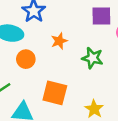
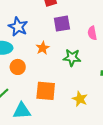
purple square: (101, 16) -> (62, 24), moved

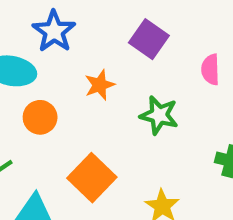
purple square: (62, 24) -> (149, 39), turned 36
orange square: (46, 91) -> (92, 178), turned 30

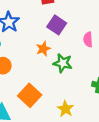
orange star: (100, 85) -> (43, 49), moved

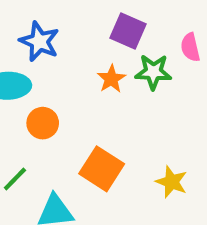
green star: (63, 63) -> (153, 72), moved

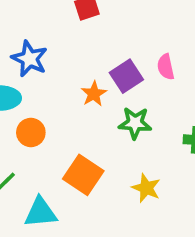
purple square: (128, 31) -> (126, 76), moved, turned 32
green star: (153, 72) -> (135, 123), moved

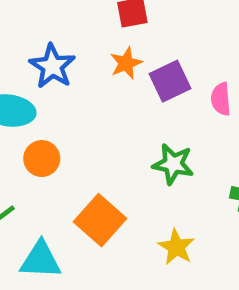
purple square: (126, 76) -> (170, 81), moved
orange star: (94, 94) -> (126, 63), moved

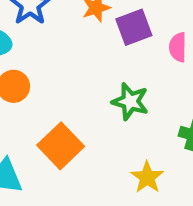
yellow star: (176, 247) -> (147, 177), moved

